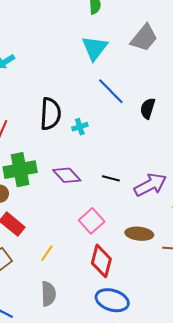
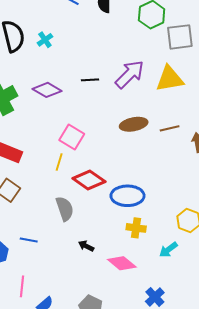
pink square: (92, 221) -> (72, 137), moved
yellow line: (47, 253) -> (59, 162), moved
red diamond: (101, 261) -> (89, 180), moved, turned -52

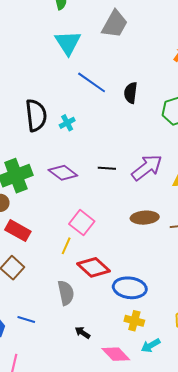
cyan arrow: (168, 250) -> (151, 346), moved

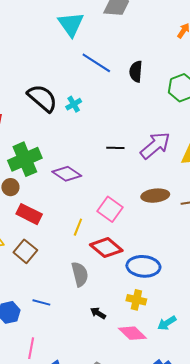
black semicircle: (36, 115) -> (42, 98), turned -40
purple diamond: (63, 173) -> (67, 174), moved
pink square: (82, 223) -> (110, 209), moved
yellow cross: (134, 321) -> (136, 300), moved

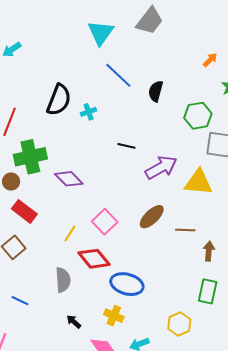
black semicircle: (42, 98) -> (59, 100), turned 60
black line: (115, 148) -> (126, 146), moved
brown ellipse: (155, 196) -> (152, 217), turned -48

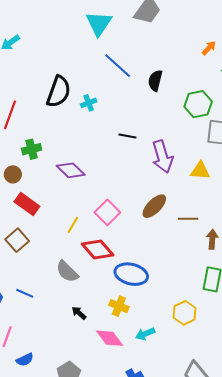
green cross: (30, 157) -> (32, 149), size x0.6
purple arrow: (161, 167) -> (162, 157), turned 104
yellow triangle: (198, 182) -> (200, 171), size x0.7
gray semicircle: (63, 280) -> (67, 272), turned 140

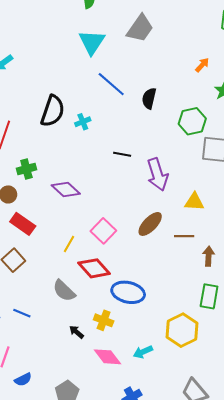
yellow triangle: (200, 171) -> (194, 202), moved
yellow cross: (119, 306) -> (104, 320), moved
yellow hexagon: (185, 313) -> (182, 330), size x1.4

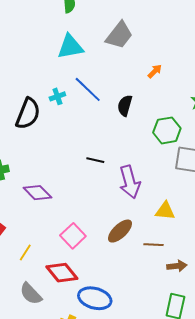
cyan triangle: (92, 42) -> (70, 47), turned 44
orange arrow: (202, 65) -> (155, 71), moved
cyan cross: (83, 122) -> (57, 96), moved
yellow line: (69, 244) -> (25, 253), moved
brown arrow: (209, 256) -> (177, 266), turned 78

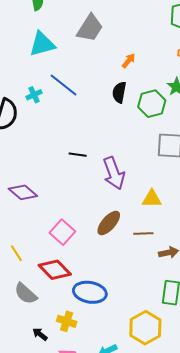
black semicircle: (125, 106) -> (119, 92), moved
green hexagon: (167, 130) -> (152, 104), moved
yellow line: (25, 253) -> (16, 253), turned -60

